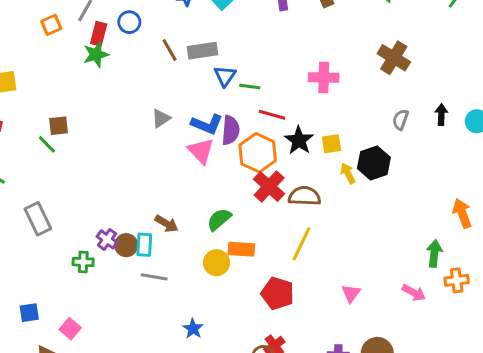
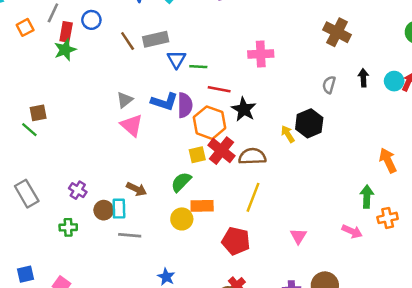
brown cross: (394, 58) -> (337, 32), moved
yellow square: (332, 144) -> (197, 155), moved
pink triangle: (201, 151) -> (132, 125), moved
purple cross: (107, 239) -> (78, 190), moved

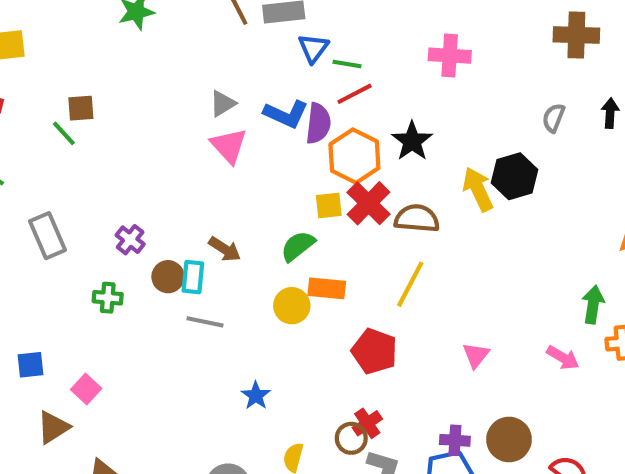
brown cross: (337, 32) -> (576, 35), turned -32
red line: (219, 89) -> (354, 94), moved, turned -45
yellow arrow: (288, 134) -> (478, 189), size x1.5

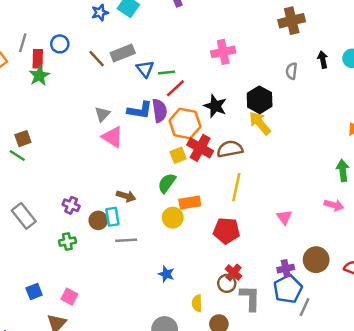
black hexagon: (514, 176) -> (260, 100), moved

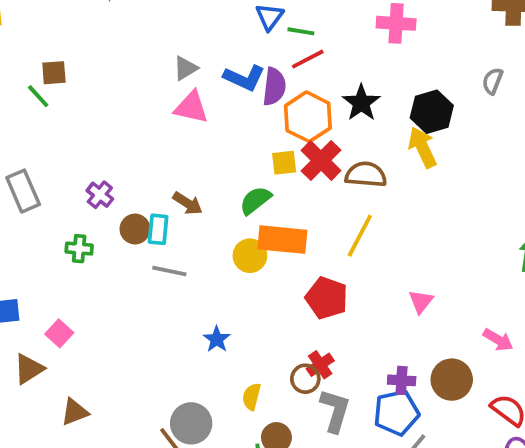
pink triangle: (112, 137) -> (191, 107), turned -35
orange rectangle: (190, 202) -> (282, 240), size x1.4
pink arrow: (334, 205) -> (498, 340), moved

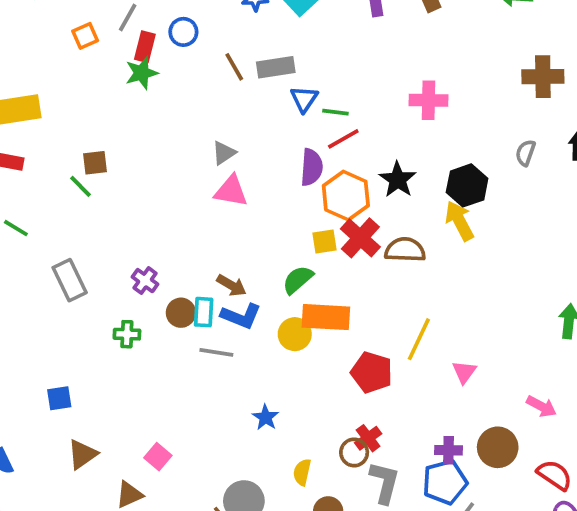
blue L-shape: (244, 78) -> (241, 316), moved
yellow line: (360, 236) -> (419, 339), moved
pink square: (59, 333) -> (158, 457), moved

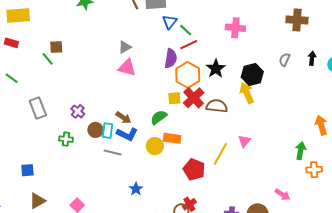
green line: (335, 112) -> (186, 30), turned 32
orange rectangle: (326, 317) -> (172, 138), size x0.7
pink triangle: (464, 372) -> (244, 141), moved

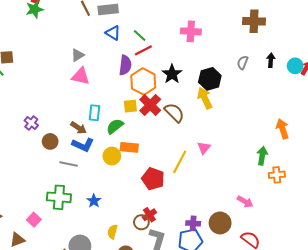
blue triangle: (170, 22) -> (113, 33), moved, turned -35
brown semicircle: (217, 106) -> (174, 113), turned 40
cyan rectangle: (107, 131) -> (94, 113), moved
green cross: (66, 139) -> (59, 197), moved, size x1.6

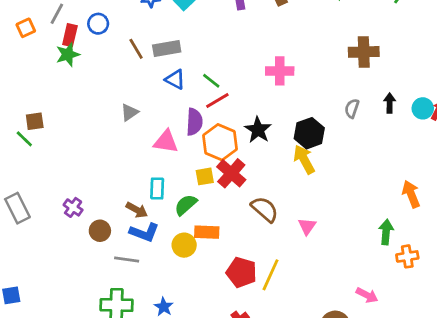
pink triangle: (81, 76) -> (166, 142), moved
brown semicircle: (174, 113) -> (265, 209), moved
yellow line: (180, 162) -> (270, 275), moved

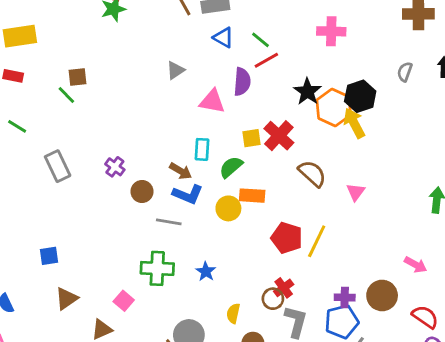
orange hexagon: (220, 142) -> (334, 107), moved

